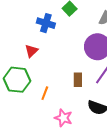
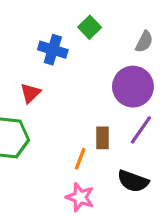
orange line: (45, 93) -> (80, 159), moved

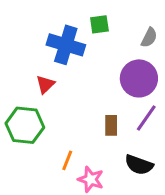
green square: (90, 27) -> (99, 24), turned 36
blue cross: (53, 50) -> (66, 45), size x1.4
orange line: (80, 159) -> (67, 160), moved

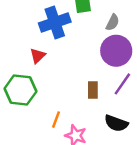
gray semicircle: (149, 38) -> (113, 22), moved
blue cross: (66, 45) -> (55, 22), turned -36

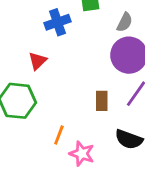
blue cross: (55, 22) -> (57, 22), size x0.7

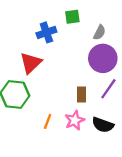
red triangle: (38, 61) -> (31, 63), size x1.5
pink star: (82, 154) -> (75, 120), moved, turned 30

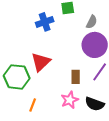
red triangle: (31, 63) -> (41, 62), moved
orange line: (48, 121) -> (33, 105), moved

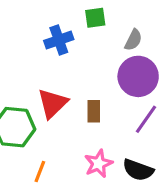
brown rectangle: (76, 77) -> (94, 111), moved

